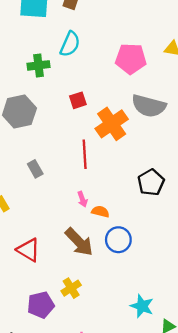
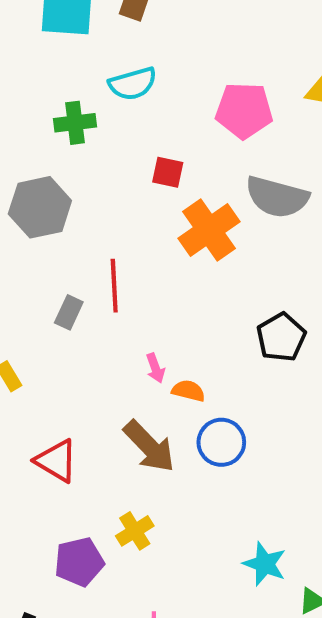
cyan semicircle: (70, 44) -> (133, 84), turned 50
red square: (78, 100) -> (168, 172), moved, turned 30
red line: (85, 154) -> (114, 286), moved
gray rectangle: (35, 169) -> (69, 312), turned 54

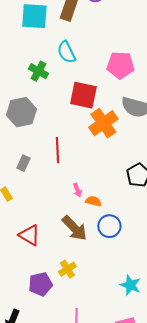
cyan semicircle: (133, 84) -> (66, 52), turned 80
green cross: (75, 123) -> (38, 71), turned 36
red square: (168, 172) -> (83, 95), size x1.8
gray rectangle: (69, 312) -> (23, 163), moved

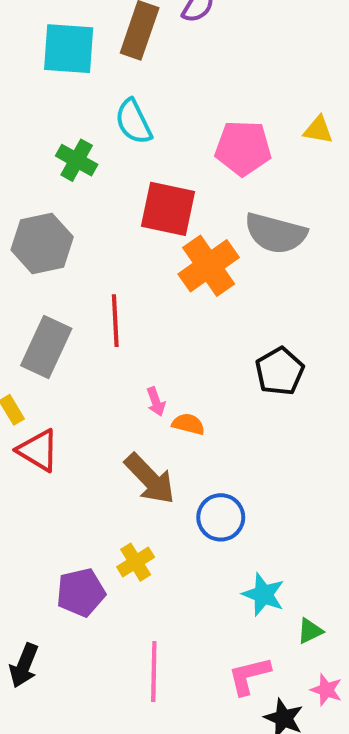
gray rectangle: (23, 163) -> (46, 347), size x1.8
blue circle: (109, 226) -> (221, 517), moved
red triangle: (29, 235) -> (38, 450), moved

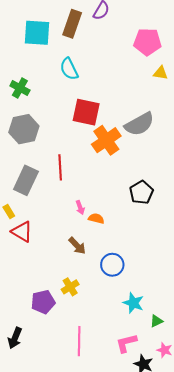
pink pentagon: (243, 148) -> (147, 42), moved
green cross: (77, 160) -> (20, 88), moved
gray semicircle: (276, 233) -> (139, 124), turned -44
brown arrow: (150, 479) -> (77, 246), size x0.7

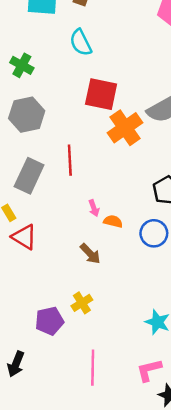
blue circle: (112, 265) -> (154, 233), moved

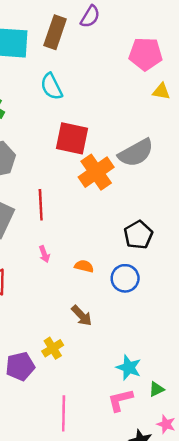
pink arrow: (94, 208) -> (44, 254), moved
brown arrow: (90, 254) -> (82, 316), moved
pink L-shape: (149, 370) -> (120, 400), moved

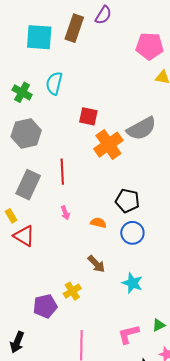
cyan semicircle: (51, 86) -> (54, 83), moved, turned 40
red square: (72, 138) -> (88, 116), size x0.7
black pentagon: (138, 235) -> (127, 201), moved, turned -30
cyan star: (129, 368) -> (132, 283), moved

